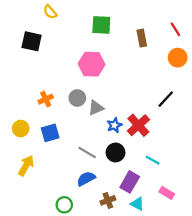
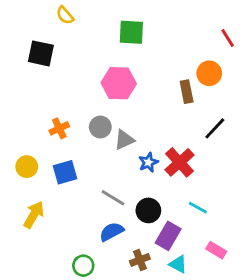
brown rectangle: (142, 38) -> (187, 92), moved
orange circle: (178, 58) -> (209, 73), moved
black circle: (115, 153) -> (148, 210), moved

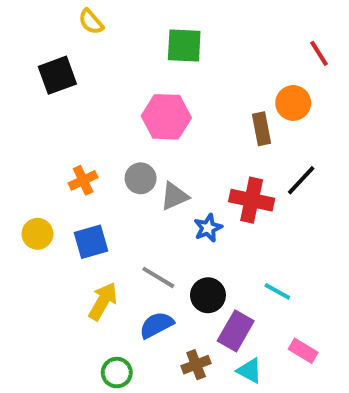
black square: (41, 53) -> (57, 75), turned -32
red cross: (179, 162) -> (252, 200), moved, turned -36
yellow arrow: (34, 215) -> (103, 301), moved

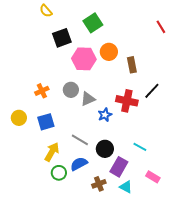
green square: (184, 45) -> (93, 23), turned -36
black square: (57, 75) -> (62, 38), moved
orange circle: (293, 103) -> (109, 52), moved
green circle: (117, 373) -> (59, 173), moved

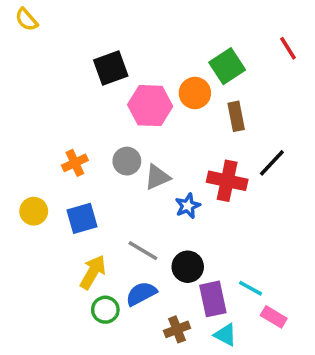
yellow semicircle: (46, 11) -> (27, 20), moved
green square: (93, 23) -> (227, 66), moved
cyan line: (140, 147) -> (250, 288), moved
purple rectangle: (119, 167) -> (213, 299), turned -42

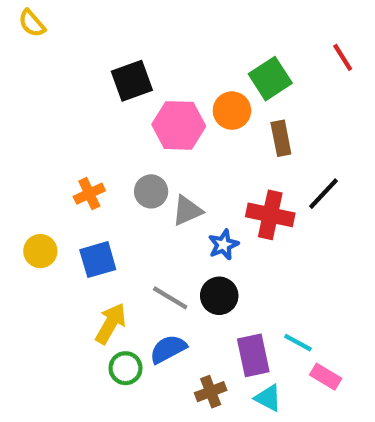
black circle: (188, 267) -> (219, 296), moved

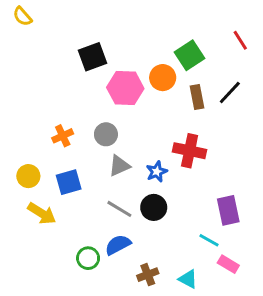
black line: (324, 194) -> (230, 93), moved
gray triangle: (187, 211) -> (119, 166), moved
yellow arrow: (111, 323) -> (42, 213), moved, turned 92
purple rectangle: (253, 355) -> (228, 210), moved

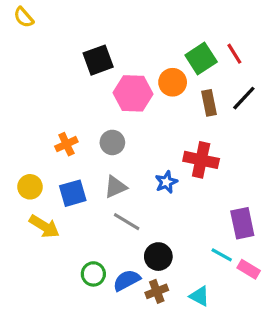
red line: (240, 40) -> (234, 54), moved
gray triangle: (119, 166) -> (116, 187), moved
black circle: (154, 207) -> (158, 257), moved
blue semicircle: (118, 245) -> (127, 280), moved
pink rectangle: (228, 264) -> (249, 269), moved

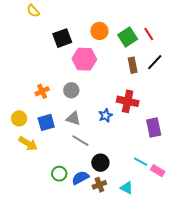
yellow semicircle: (24, 17) -> (33, 11), moved
orange circle: (173, 82) -> (99, 31), moved
gray triangle: (116, 187) -> (73, 118), turned 42
purple rectangle: (242, 223) -> (154, 127), moved

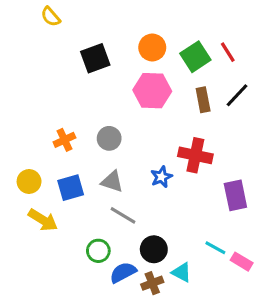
pink hexagon: (84, 59) -> (152, 91), moved
green circle: (59, 174) -> (98, 251), moved
cyan triangle: (127, 188) -> (182, 272), moved

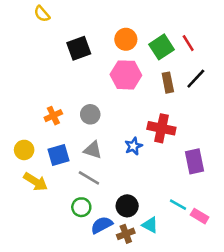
gray line: (123, 215) -> (89, 178), moved

